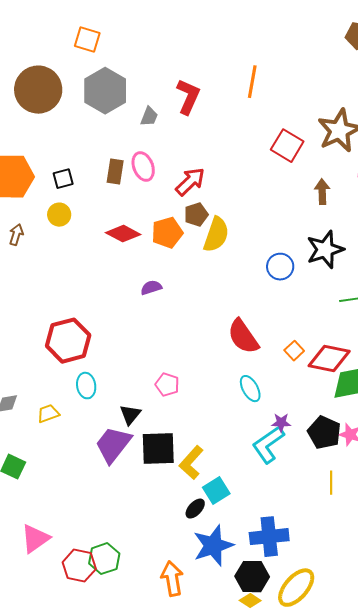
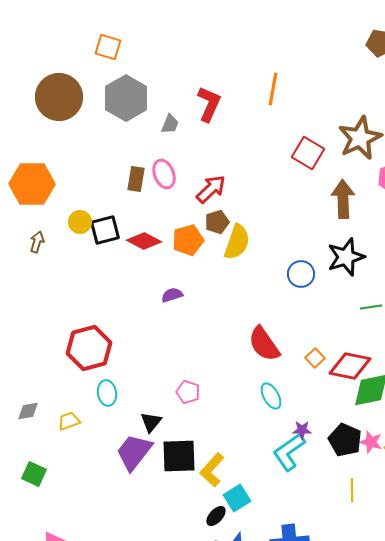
black square: (63, 179) -> (105, 230), moved, size x1.4
brown arrow: (322, 192) -> (343, 199), size x1.5

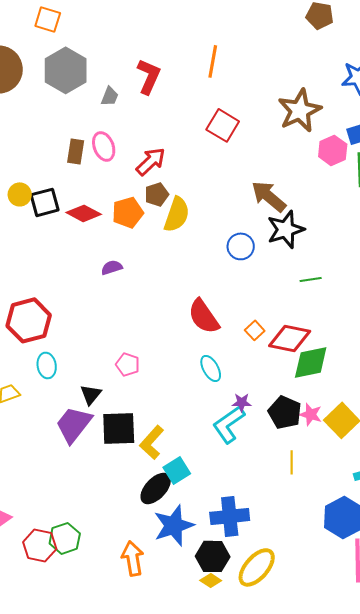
red square: (308, 153) -> (223, 125), moved
brown arrow: (343, 199) -> (269, 196), moved, turned -48
black ellipse: (216, 516) -> (156, 488), size x1.6

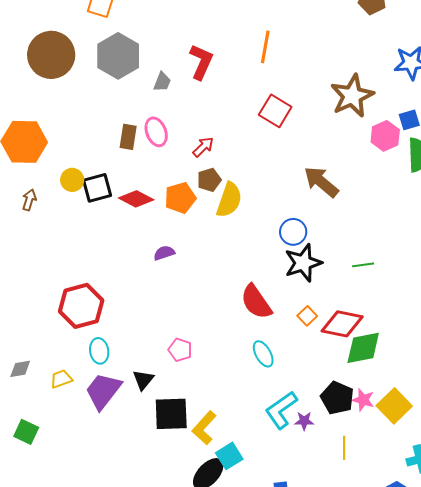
red arrow: (151, 161) -> (203, 147), size x0.7
black star: (286, 229) -> (303, 263), moved
purple star: (242, 402) -> (304, 421), moved
purple trapezoid: (74, 424) -> (103, 391), moved

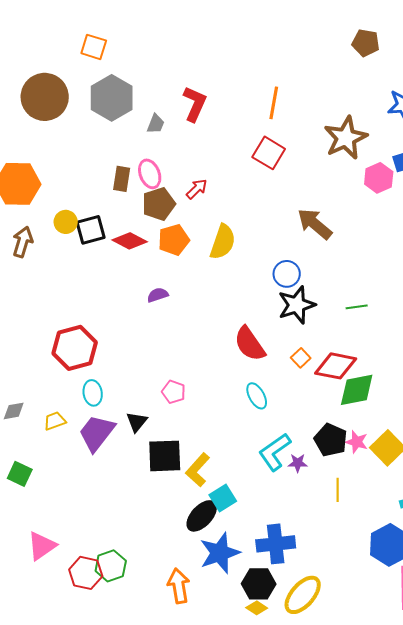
orange line: (265, 47) -> (274, 103), moved
brown pentagon: (209, 180) -> (159, 204), moved, size x1.4
brown arrow: (29, 200) -> (23, 242), size x1.4

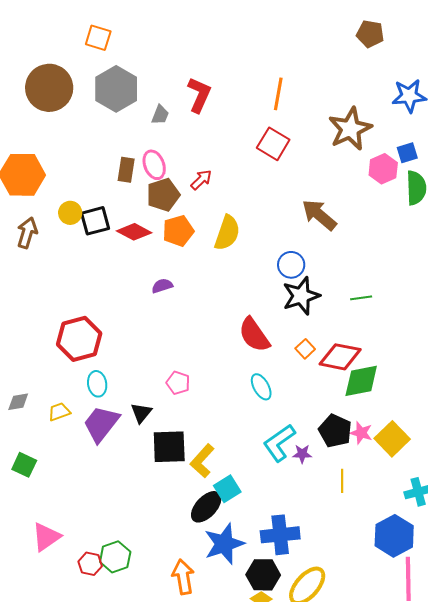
red hexagon: (86, 573) -> (90, 564), size x0.7

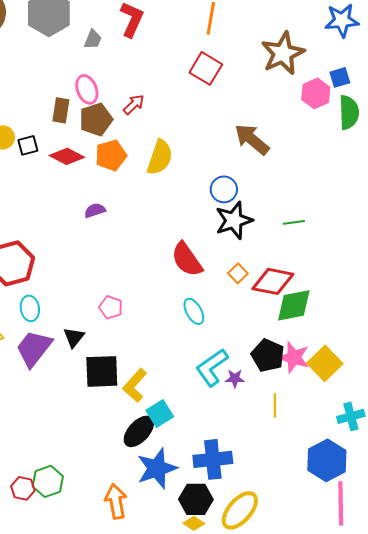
brown rectangle: (126, 170) -> (61, 110), moved
black square: (95, 221) -> (28, 145), size x0.7
pink star: (361, 433) -> (294, 357), size x1.4

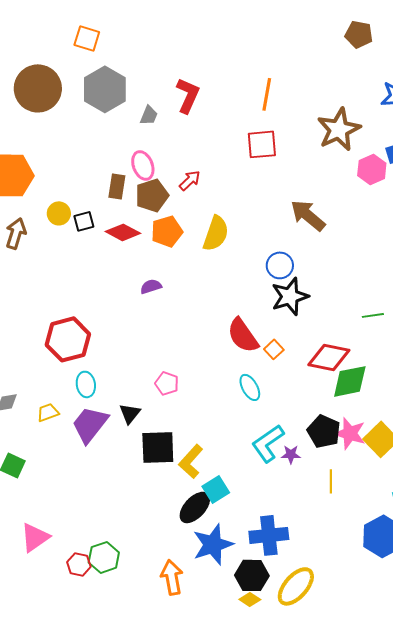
red square: (206, 68) -> (262, 144), turned -36
green line: (294, 222) -> (373, 315), moved
orange square: (238, 273) -> (274, 349), moved

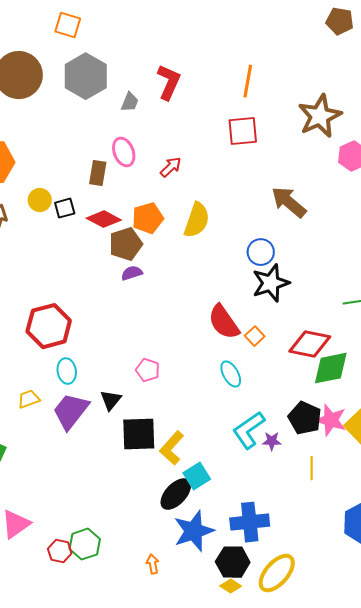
brown pentagon: (152, 195) -> (126, 244), moved
orange arrow: (172, 577) -> (153, 564), size x0.6

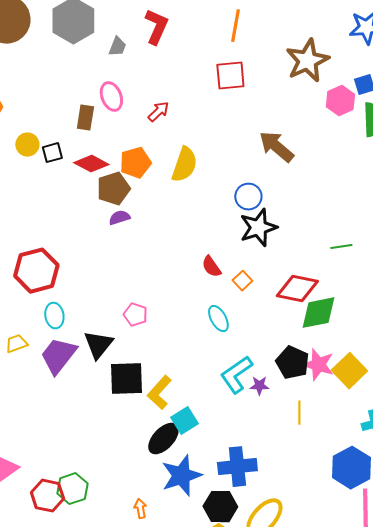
red semicircle: (224, 322) -> (211, 267), size x0.6
black triangle: (111, 400) -> (98, 345), size x1.4
red hexagon: (60, 551) -> (47, 496), size x1.4

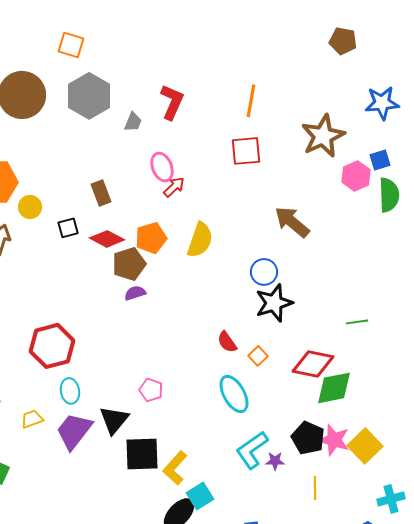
pink ellipse: (111, 97) -> (162, 167), moved
brown rectangle: (85, 118) -> (101, 193), turned -30
yellow circle: (27, 145) -> (30, 207), moved
cyan ellipse: (218, 319) -> (234, 394), size x1.4

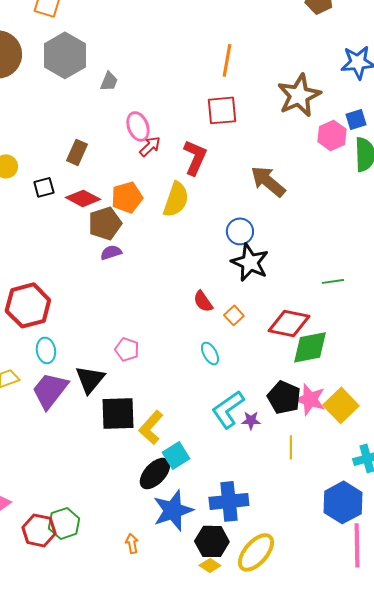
red L-shape: (172, 102) -> (195, 157), moved
brown rectangle: (101, 193) -> (77, 152), turned 45
black star: (274, 303) -> (250, 262), turned -30
cyan ellipse: (234, 394) -> (210, 353), size x0.6

